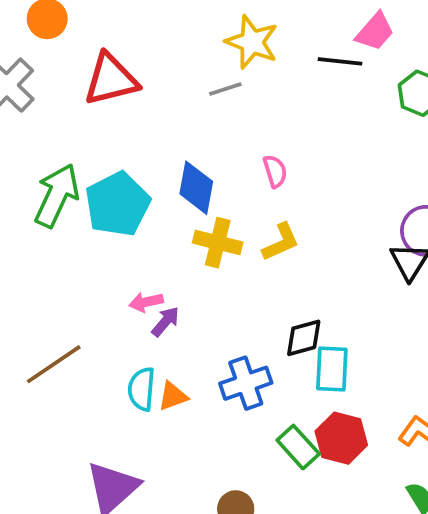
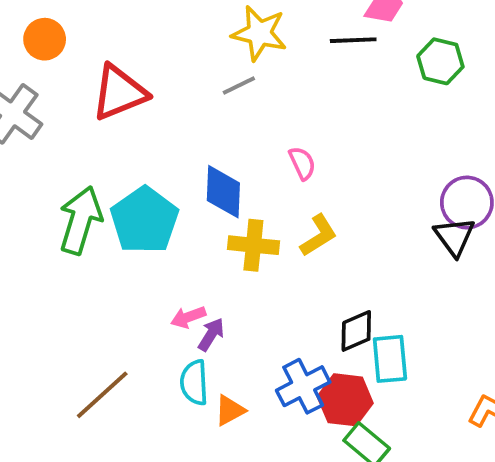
cyan semicircle: (142, 389) -> (194, 383), moved
red hexagon: (341, 438) -> (345, 400), moved

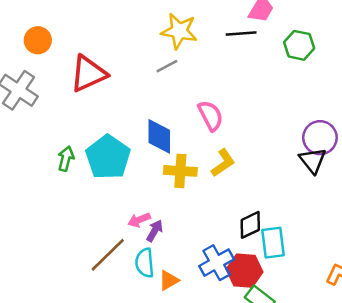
pink semicircle: (302, 163) -> (211, 116), size x1.4
green arrow: (80, 220) -> (66, 159), size x0.6
brown line: (102, 395) -> (108, 255), moved

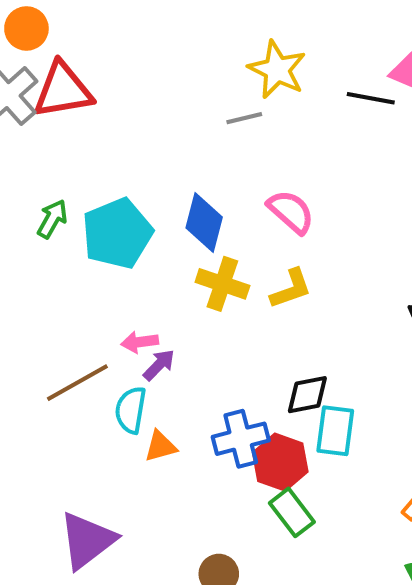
orange circle: (38, 40) -> (26, 28), moved
red triangle: (88, 74) -> (63, 90), moved
pink semicircle: (211, 116) -> (291, 212), turned -36

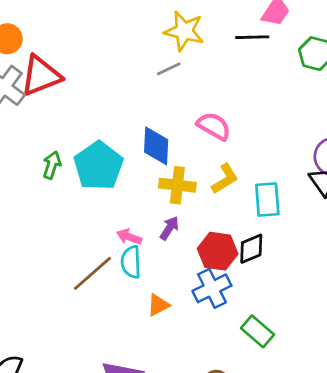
pink arrow: (140, 342) -> (129, 237), turned 40
purple arrow: (159, 365) -> (169, 228), moved
cyan semicircle: (131, 410) -> (131, 262), moved
cyan rectangle: (335, 431) -> (267, 200), moved
red hexagon: (280, 462) -> (218, 251), moved

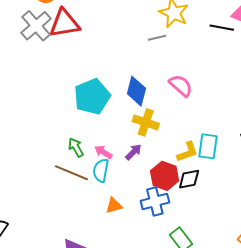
green arrow: (52, 165) -> (76, 147), moved, turned -60
yellow L-shape: (225, 179) -> (187, 152), moved
brown line: (92, 273) -> (71, 173), turned 52

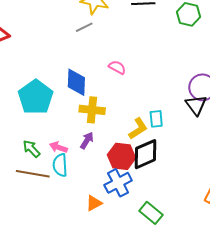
pink semicircle: (181, 86) -> (117, 67), size x0.7
cyan rectangle: (208, 146) -> (156, 119), size x0.7
black diamond: (189, 179) -> (145, 154), size x1.4
orange triangle: (114, 205) -> (94, 203), moved

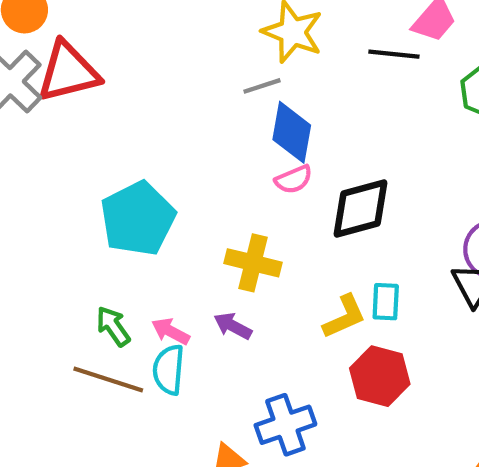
pink semicircle: (117, 67) -> (294, 179), moved, turned 120
blue diamond: (76, 82) -> (292, 132), moved
purple arrow: (87, 141) -> (233, 326), turned -102
black diamond: (145, 154) -> (361, 208), moved
red hexagon: (122, 156) -> (380, 376), moved

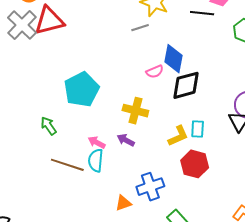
blue diamond: (292, 132) -> (173, 59), moved
green arrow: (113, 326) -> (48, 126), moved

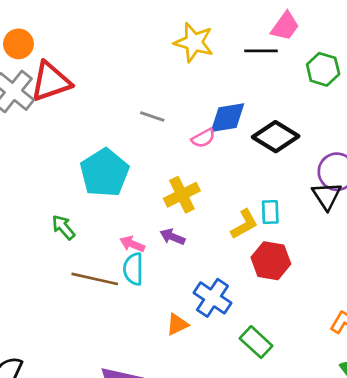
gray line: (140, 28) -> (152, 116), moved, turned 42
blue diamond: (173, 59) -> (227, 118), turned 76
black diamond: (186, 85) -> (276, 137), moved, turned 52
yellow cross: (135, 111) -> (182, 195), turned -35
blue cross: (150, 187) -> (212, 298), turned -32

